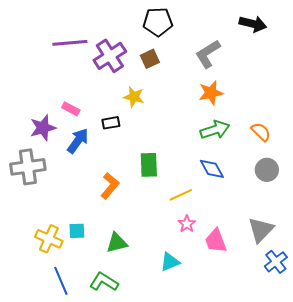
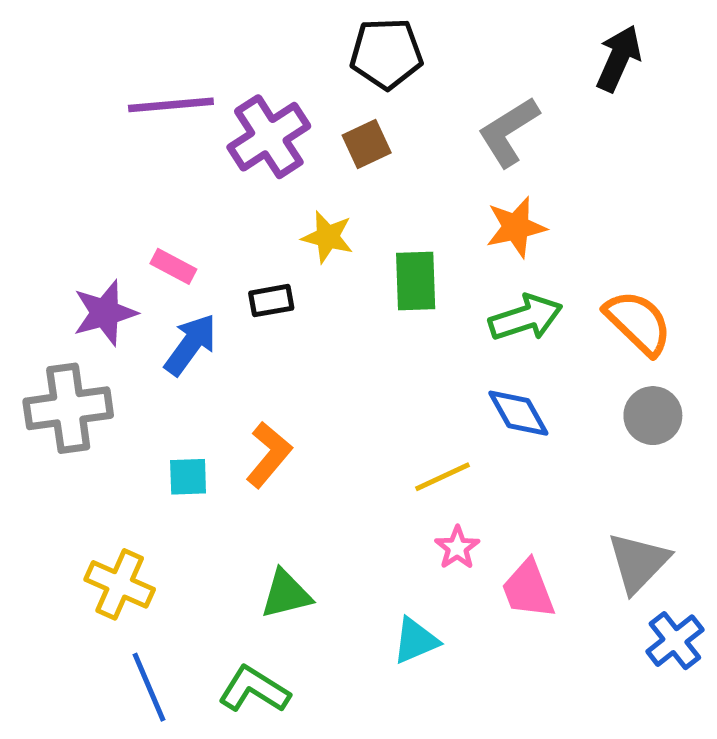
black arrow: (253, 24) -> (619, 58), turned -80
orange semicircle: (261, 132) -> (638, 323), size x1.4
green rectangle: (149, 165) -> (416, 281), moved
cyan square: (77, 231) -> (188, 477), moved

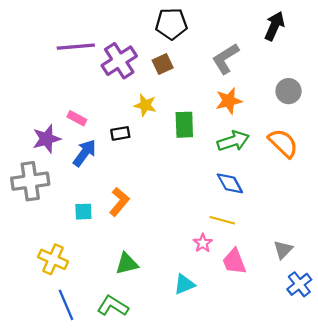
gray circle: (653, 416) -> (289, 91), moved
yellow line: (443, 477) -> (222, 220), moved, turned 40
gray triangle: (638, 562) -> (283, 250), size x0.7

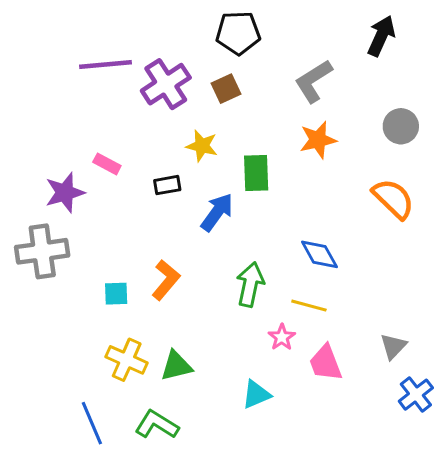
green arrow: (233, 141) -> (250, 285), moved, turned -60
blue arrow: (84, 153) -> (217, 212), moved
yellow cross: (53, 259) -> (127, 360), moved

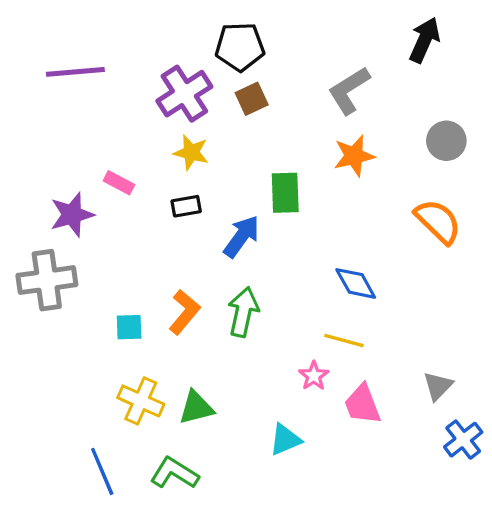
black pentagon: (238, 33) -> (240, 47), moved
purple line: (105, 64) -> (75, 72), moved
yellow star: (202, 146) -> (191, 152), moved
green arrow: (250, 285) -> (243, 312), moved

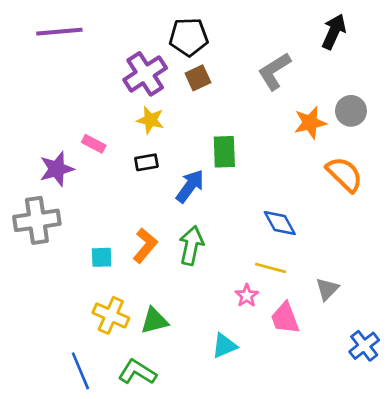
purple line: (75, 72) -> (59, 32), moved
orange star: (354, 156) -> (310, 123), moved
gray triangle: (438, 386) -> (327, 289), moved

